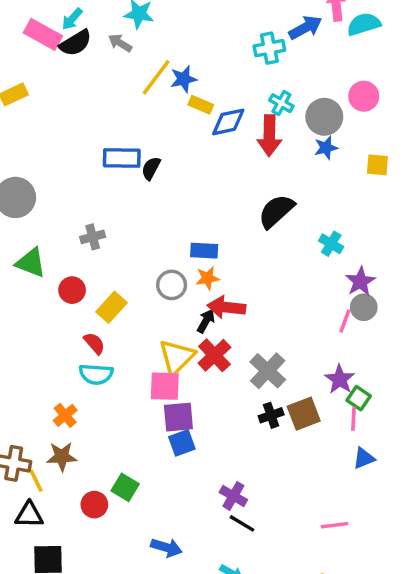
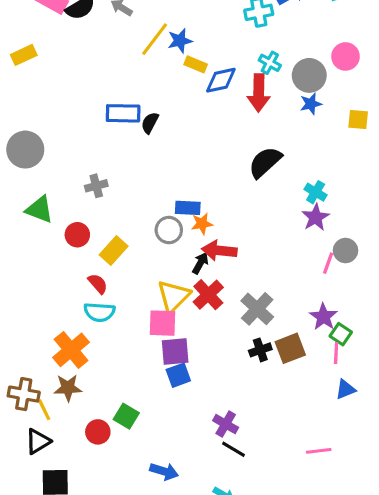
blue rectangle: (204, 251) -> (188, 208), moved
purple star: (360, 282) -> (316, 217), moved
orange cross: (65, 415) -> (71, 350), size x1.6
black triangle: (29, 515) -> (38, 441), turned -32

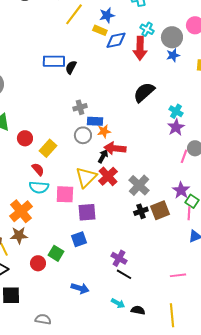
blue star: (180, 41) -> (107, 15), moved
gray cross: (96, 186) -> (80, 107), moved
pink square: (163, 323) -> (65, 194), moved
blue square: (178, 375) -> (79, 239), moved

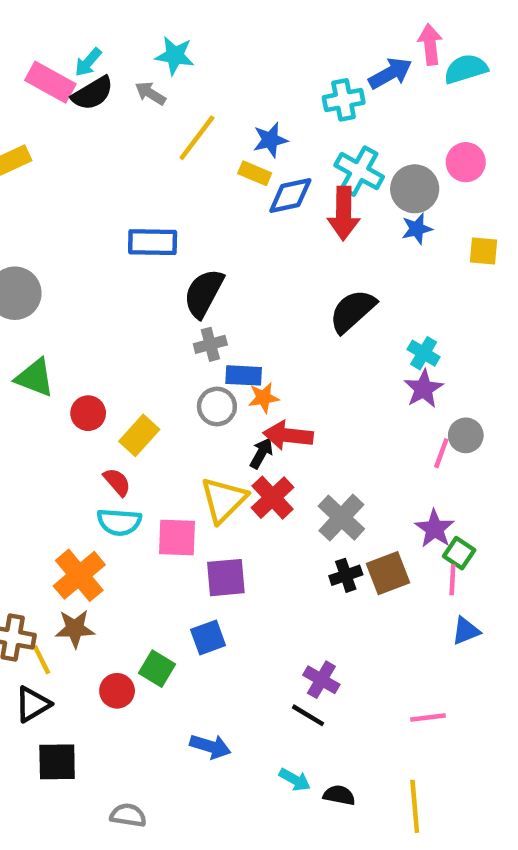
cyan cross: (147, 29) -> (359, 171), size x1.5
black semicircle: (71, 67) -> (204, 293), moved, size x1.6
purple cross: (119, 258) -> (321, 680), moved

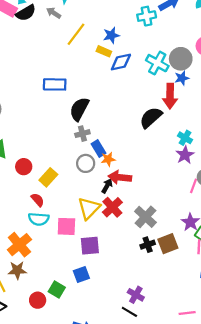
cyan cross: (359, 171) -> (157, 63), moved
red arrow: (344, 213) -> (170, 96), moved
blue rectangle: (244, 375) -> (98, 148), turned 56

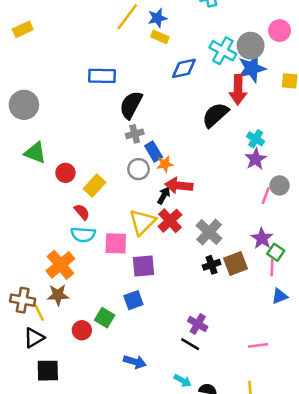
blue star: (111, 35) -> (157, 18), moved
blue diamond: (121, 62) -> (184, 68), moved
blue star: (182, 78) -> (252, 68), size x1.6

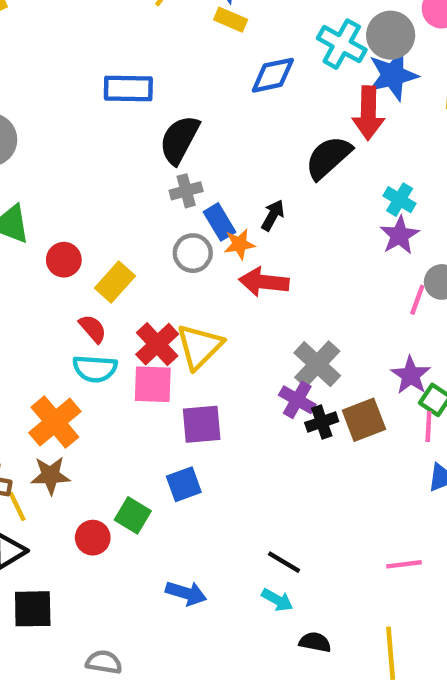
black arrow: (164, 196) -> (273, 215), moved
red cross: (170, 221) -> (157, 344), moved
purple cross: (198, 324) -> (297, 400), moved
cyan arrow: (183, 381) -> (277, 600), moved

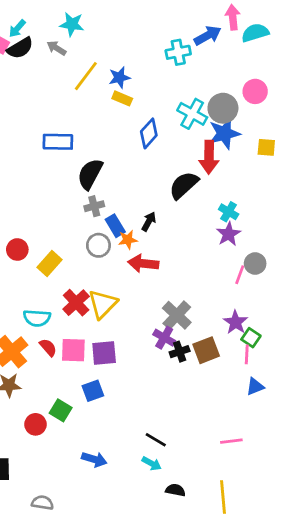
blue diamond: (273, 75) -> (149, 133), turned -36
red semicircle: (93, 329) -> (48, 347), moved
pink square: (153, 384) -> (73, 350), moved

